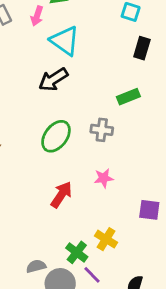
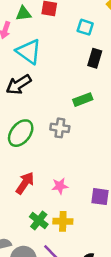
pink star: (104, 178) -> (60, 186), moved
yellow cross: (106, 239) -> (63, 221), turned -30
green cross: (77, 252) -> (39, 220), moved

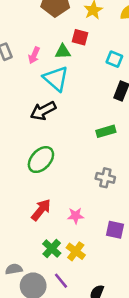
green triangle: (23, 14) -> (63, 52), moved
gray cross: (60, 128) -> (105, 178), moved
yellow cross: (63, 221) -> (76, 251), turned 30

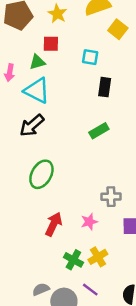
gray cross: (105, 178) -> (111, 197), moved
yellow cross: (76, 251) -> (98, 257), turned 36

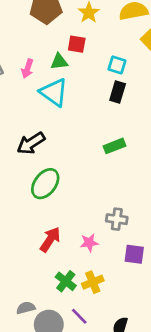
black rectangle: (105, 87) -> (118, 92), moved
black arrow: (32, 126) -> (31, 143), moved

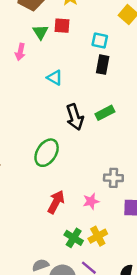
green triangle: (59, 62) -> (40, 32), moved, turned -49
cyan triangle: (54, 92) -> (55, 78), moved, size x0.6
black arrow: (31, 143) -> (75, 117), moved, turned -70

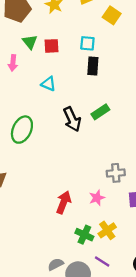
red square: (62, 26) -> (51, 46), moved
green ellipse: (47, 153) -> (22, 130), moved

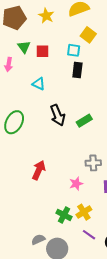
yellow square: (112, 15) -> (88, 35), moved
green rectangle: (100, 112) -> (84, 121), moved
red arrow: (64, 202) -> (39, 170), moved
purple line: (102, 261) -> (89, 235), moved

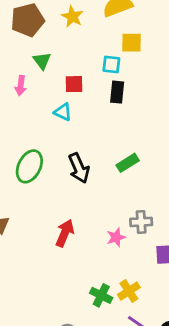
yellow square: (88, 35) -> (132, 43), turned -35
red square: (43, 51) -> (74, 84), moved
black arrow: (58, 115) -> (79, 168), moved
pink star: (76, 184) -> (116, 237), moved

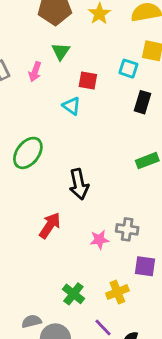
black rectangle: (117, 92) -> (142, 102), moved
green rectangle: (128, 163) -> (147, 161), moved
black arrow: (79, 168) -> (79, 184), moved
yellow cross: (129, 291) -> (117, 292), moved

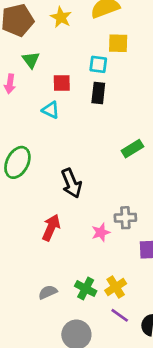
black rectangle: (142, 102) -> (98, 93), moved
yellow cross: (117, 292) -> (116, 287), moved
gray semicircle: (32, 321) -> (48, 292), moved

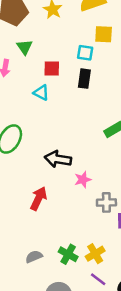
black arrow: (71, 183) -> (58, 159), turned 120
gray cross: (125, 218) -> (106, 202), moved
pink star: (101, 232) -> (83, 180), moved

